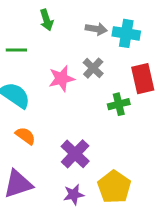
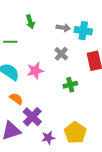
pink star: (62, 79) -> (35, 71), moved
green cross: (119, 104) -> (70, 85), moved
purple cross: (75, 154) -> (32, 117), moved

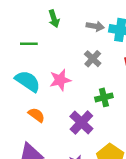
purple cross: (32, 117) -> (81, 122), moved

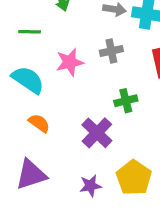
gray cross: (93, 59) -> (111, 51), turned 35
pink star: (60, 80) -> (70, 62), moved

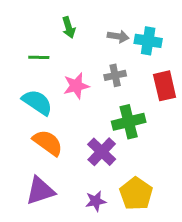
green cross: (126, 101) -> (129, 122), size x1.5
orange semicircle: (39, 123) -> (48, 143), size x1.5

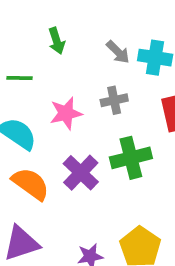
gray arrow: (118, 36) -> (118, 52), turned 36
purple cross: (102, 152) -> (81, 173), moved

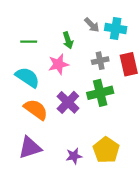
green arrow: (57, 41) -> (68, 40), moved
gray cross: (114, 100) -> (100, 61), moved

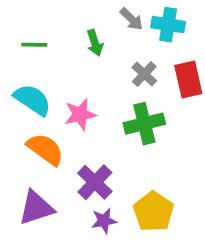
gray cross: (100, 61) -> (144, 74), turned -35
pink star: (58, 64) -> (80, 114), moved
purple cross: (68, 102) -> (95, 182), moved

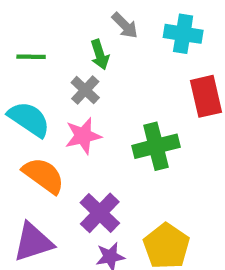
gray arrow: (131, 19) -> (125, 25), moved
gray cross: (144, 74) -> (85, 90), moved

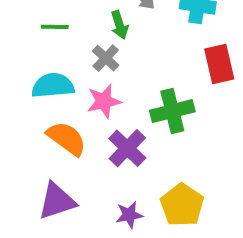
cyan semicircle: (29, 119) -> (53, 86), turned -39
purple cross: (100, 213) -> (127, 148), moved

